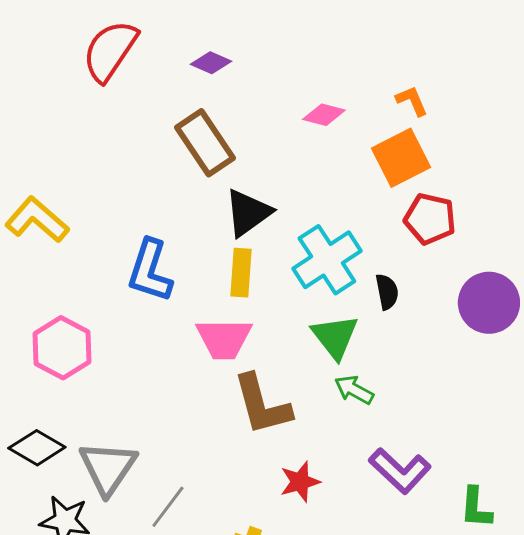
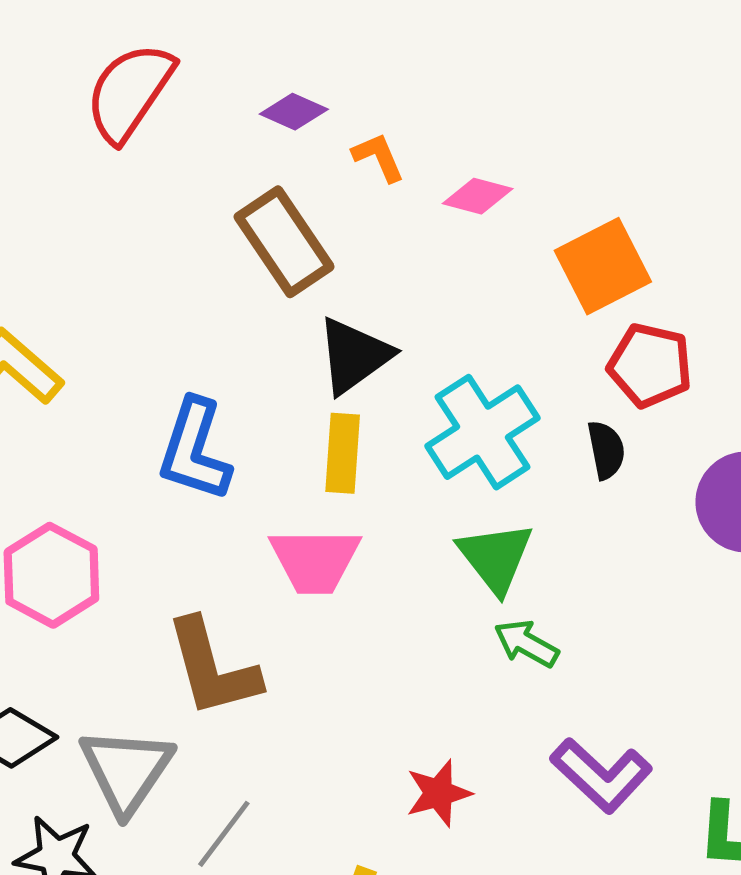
orange L-shape: (412, 101) -> (378, 157), moved
black semicircle: (387, 292) -> (606, 450), moved
brown L-shape: (262, 405) -> (212, 668), moved

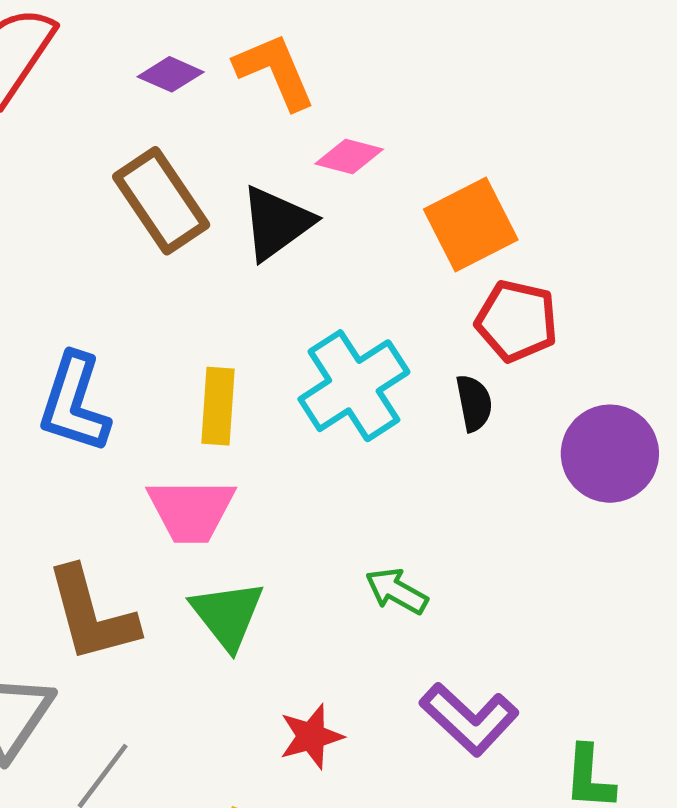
orange L-shape: (378, 157) -> (275, 71), moved, size x1.6
black triangle: (354, 356) -> (276, 223), moved
green triangle: (496, 557) -> (227, 615), moved

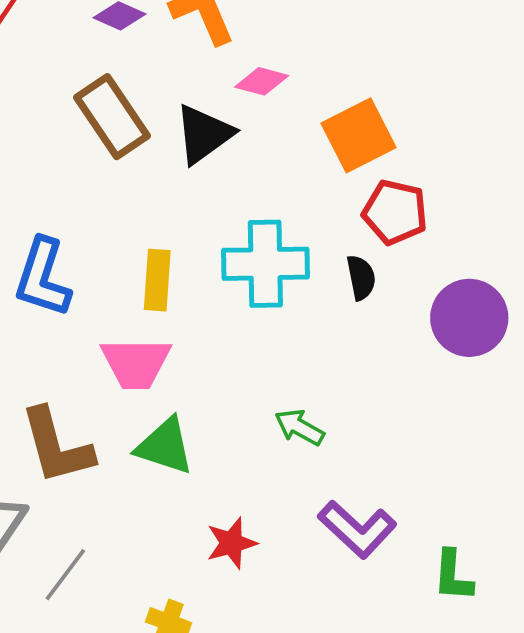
cyan cross: (354, 386) -> (265, 264), turned 32
green triangle: (227, 615) -> (165, 446), turned -34

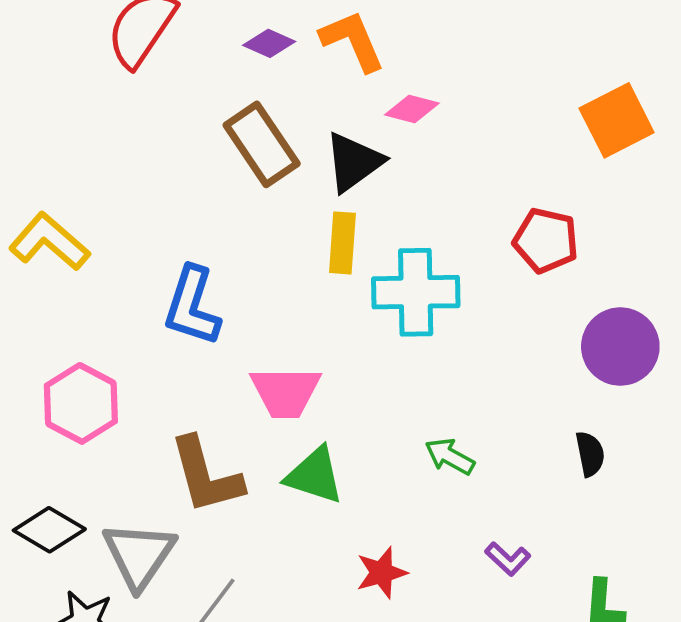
orange square: (359, 135) -> (617, 120), moved
black semicircle: (361, 278) -> (590, 454), moved
yellow rectangle: (157, 280) -> (342, 243), moved
purple L-shape: (357, 529) -> (508, 559), size x0.6

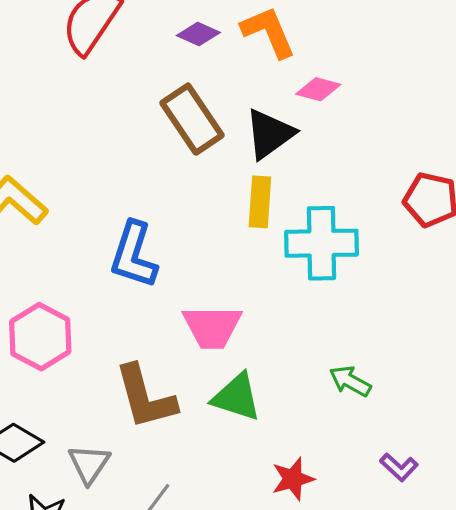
gray triangle: (139, 555) -> (89, 464), size x0.7

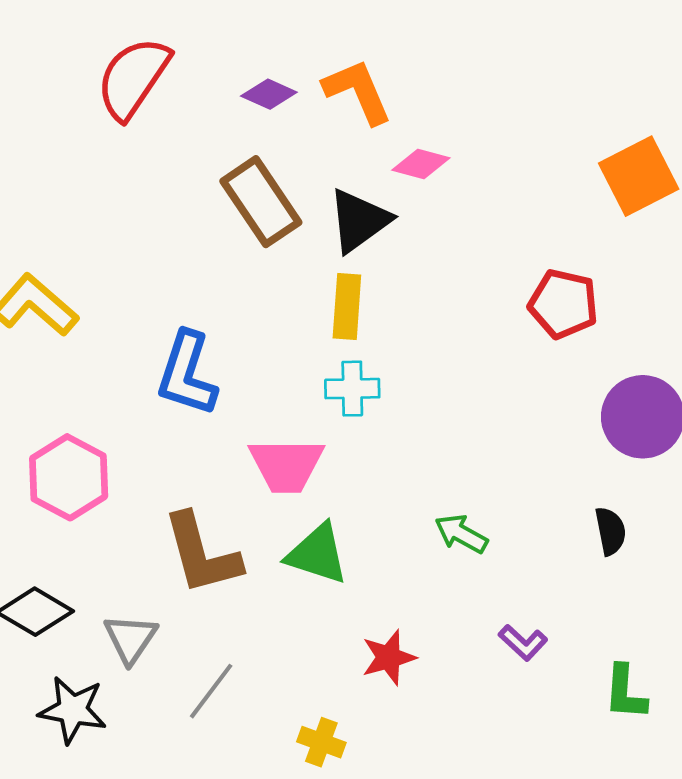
cyan cross: (321, 243) -> (352, 389), moved, size x0.6

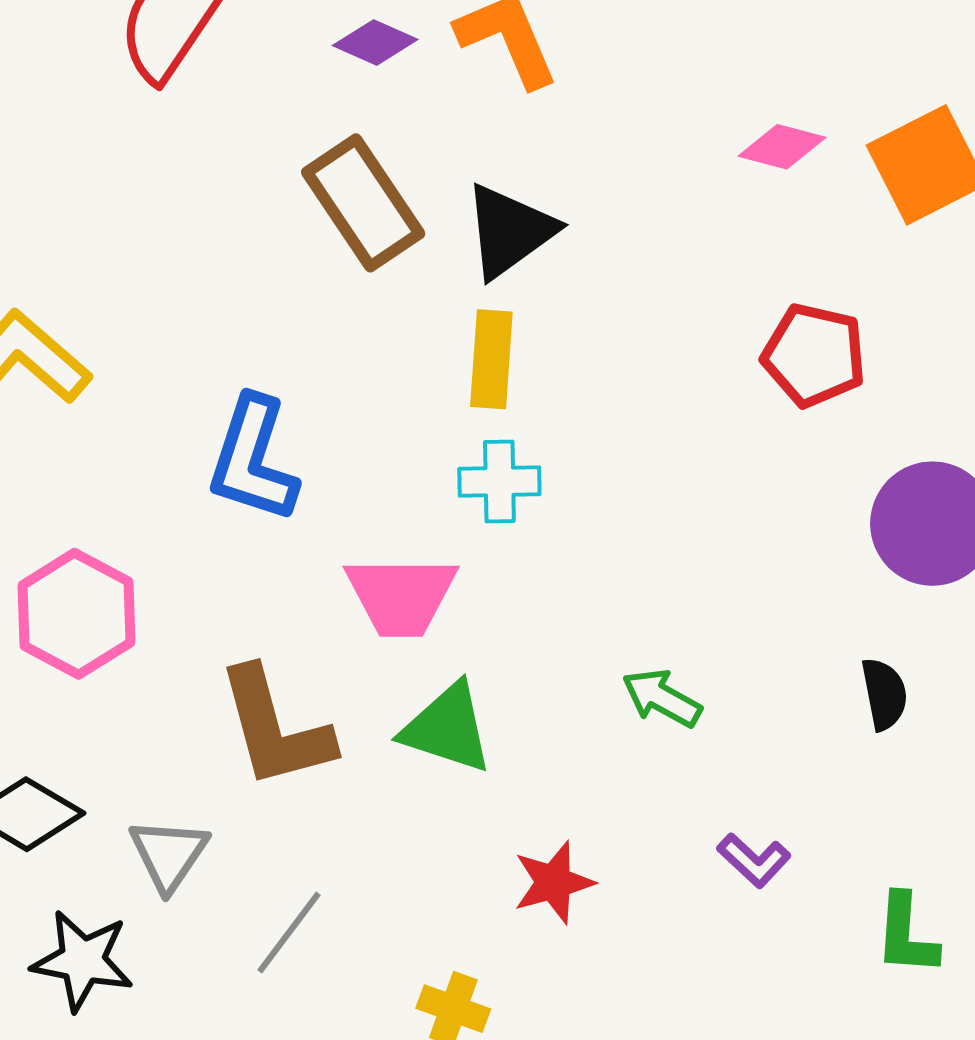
pink diamond: (421, 164) -> (782, 147), moved

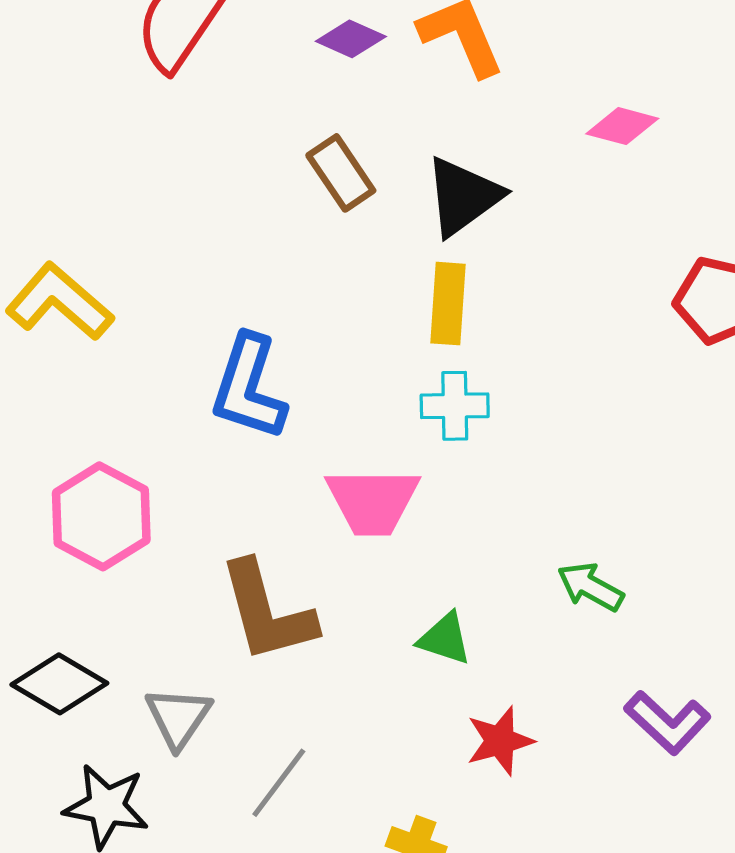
pink diamond: (782, 147) -> (622, 126), moved
brown rectangle: (363, 203) -> (341, 173), size x0.7
green triangle: (447, 728) -> (445, 639), moved, size x0.7
purple L-shape: (754, 860) -> (667, 722), size x1.4

